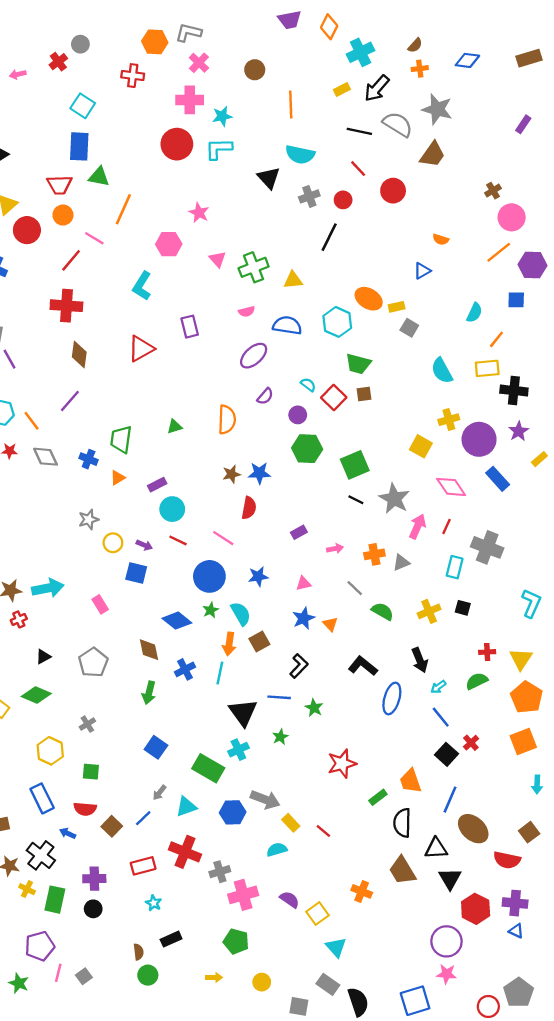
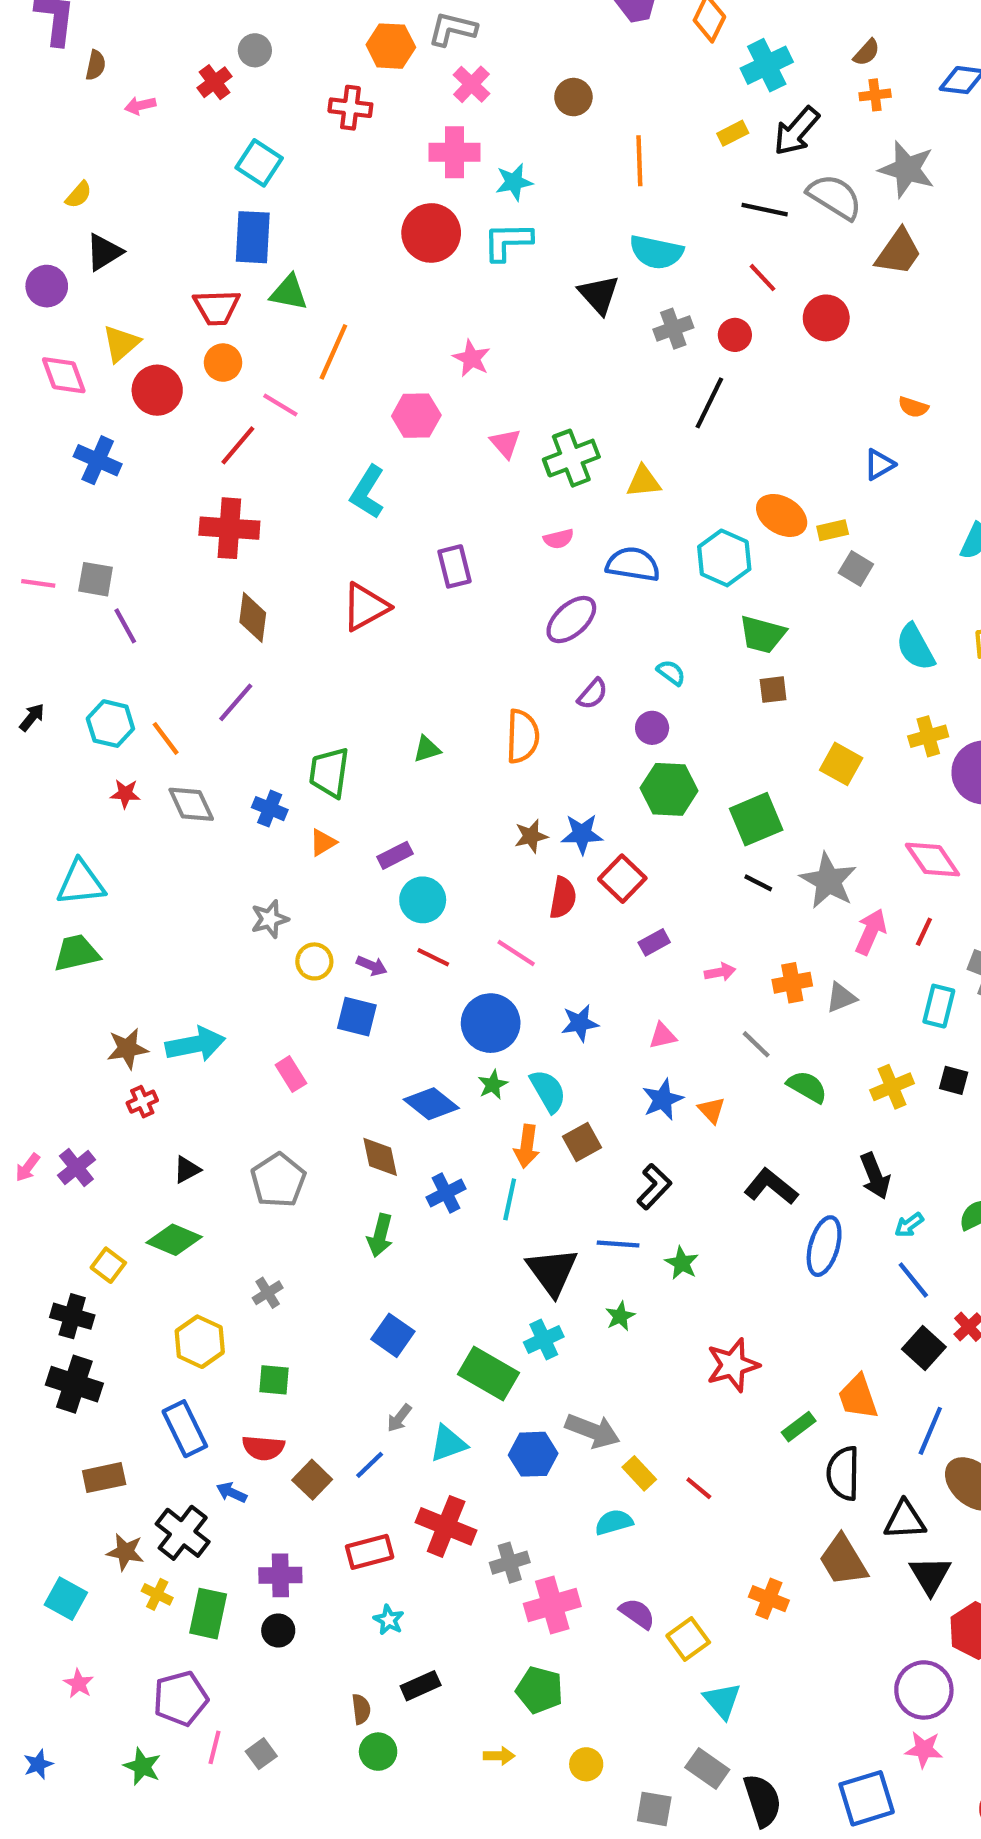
red square: (334, 397) -> (622, 879), moved
yellow square: (421, 446) -> (841, 764), moved

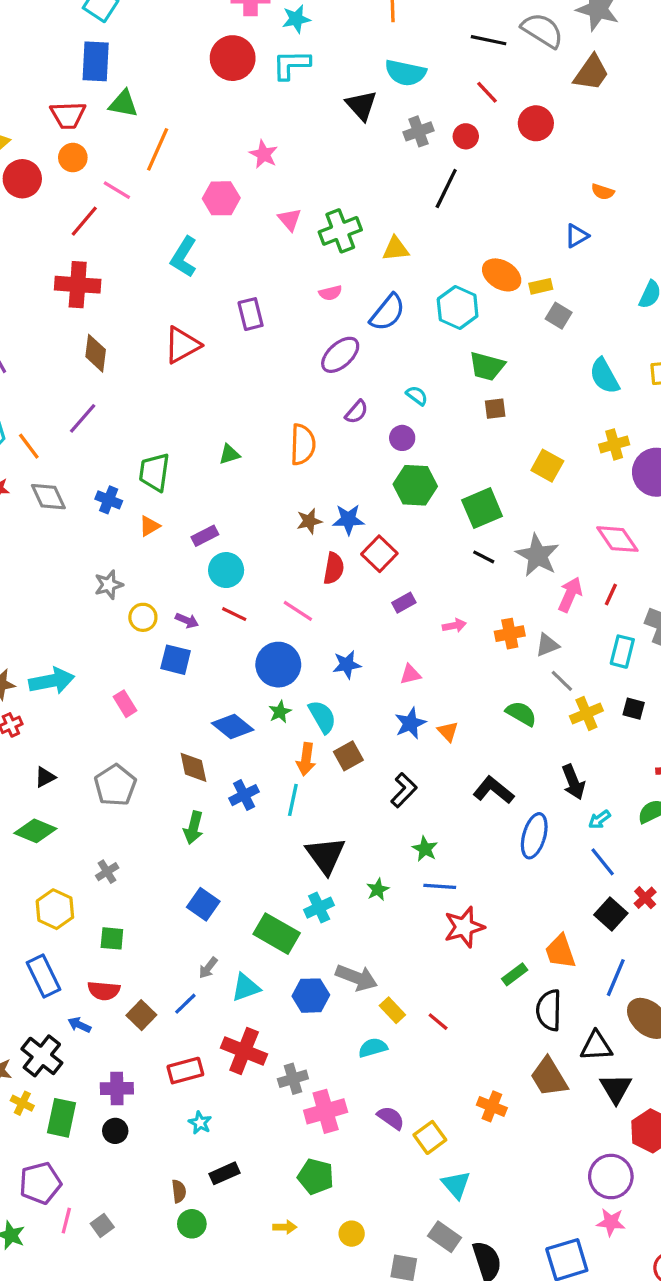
blue semicircle: (633, 564) -> (387, 312), turned 120
gray line: (756, 1044) -> (562, 681), moved
blue line: (618, 1244) -> (440, 886), moved

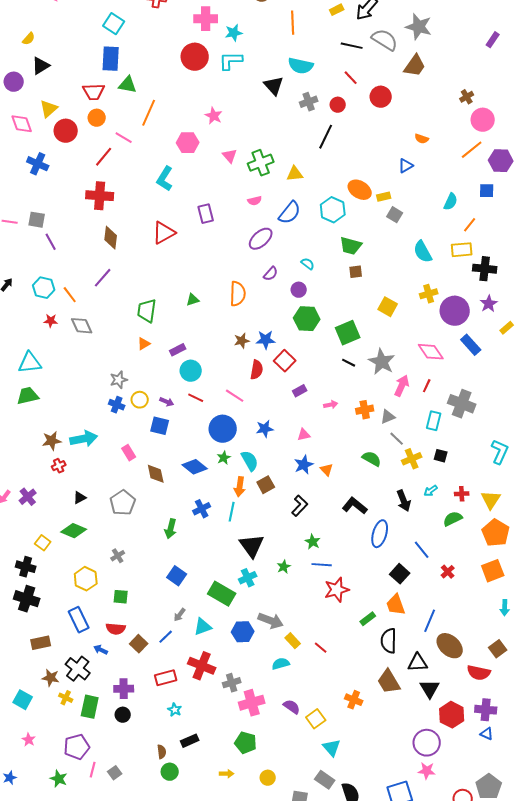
blue cross: (109, 500) -> (117, 405), moved
brown diamond: (193, 767) -> (156, 474), moved
cyan arrow: (599, 819) -> (431, 491), moved
black square: (611, 914) -> (400, 574), moved

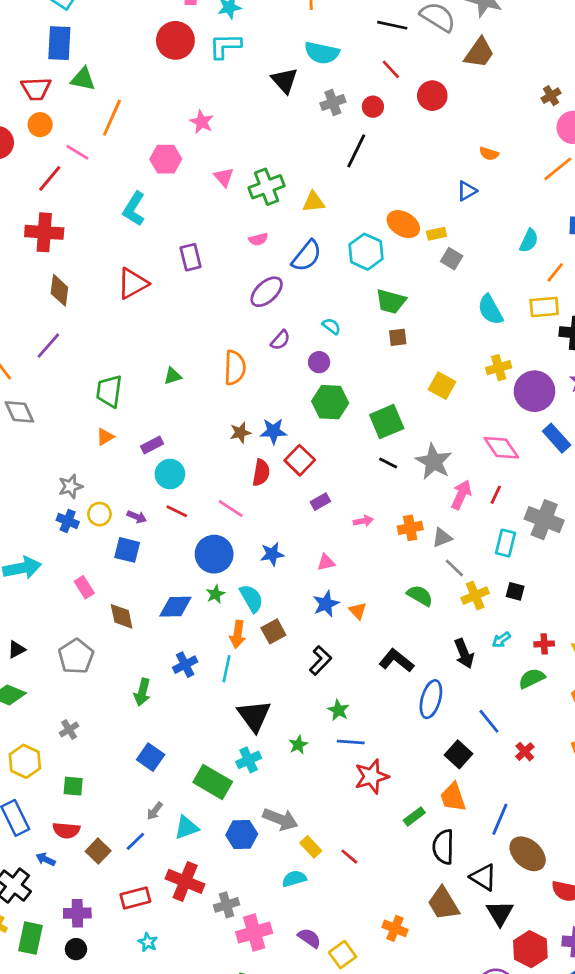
blue diamond: (195, 467) -> (175, 607), turned -40
black triangle: (418, 663) -> (483, 877), turned 35

